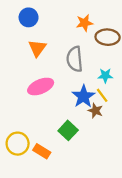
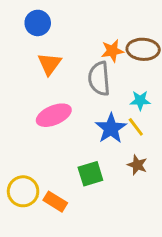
orange star: (84, 23) -> (112, 51), moved
brown star: (95, 111) -> (137, 165), moved
green square: (68, 130) -> (90, 174), turned 30

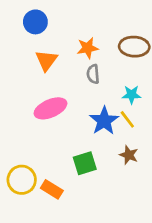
orange star: (112, 51) -> (88, 48), moved
gray semicircle: (99, 79) -> (93, 74), size x0.6

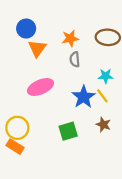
blue circle: (35, 22) -> (26, 29), moved
yellow circle: (22, 180) -> (17, 128), moved
orange rectangle: (52, 189) -> (15, 147), moved

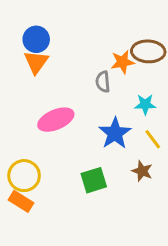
orange star: (70, 38) -> (122, 62), moved
orange triangle: (37, 48) -> (36, 62), moved
yellow line: (102, 96) -> (153, 139), moved

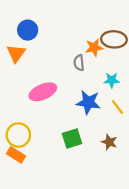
orange triangle: (36, 62) -> (16, 53), moved
blue star: (115, 133) -> (88, 102), turned -30
brown star: (142, 171) -> (109, 142), moved

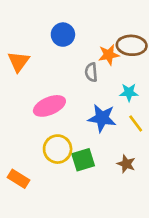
blue circle: (28, 30) -> (63, 35), moved
yellow circle: (18, 135) -> (58, 149), moved

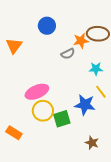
gray semicircle: (91, 72) -> (68, 54), turned -112
pink ellipse: (49, 106) -> (37, 92), moved
blue star: (102, 118) -> (85, 105), moved
brown star: (126, 164) -> (92, 143), moved

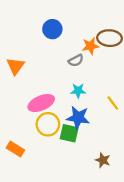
orange triangle: (14, 46) -> (15, 66), moved
cyan star: (96, 69) -> (78, 91), moved
blue star: (85, 105) -> (78, 118), moved
green square: (62, 119) -> (69, 133), turned 30

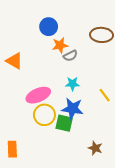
orange star: (90, 46) -> (60, 45), moved
orange triangle: (15, 66) -> (14, 61), turned -36
orange rectangle: (15, 149) -> (12, 149), moved, turned 56

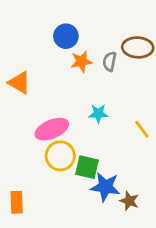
gray semicircle: (70, 56) -> (110, 62), moved, turned 128
blue star: (72, 109) -> (105, 187), moved

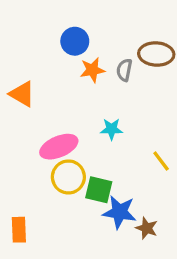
yellow line: (142, 129) -> (161, 161), moved

